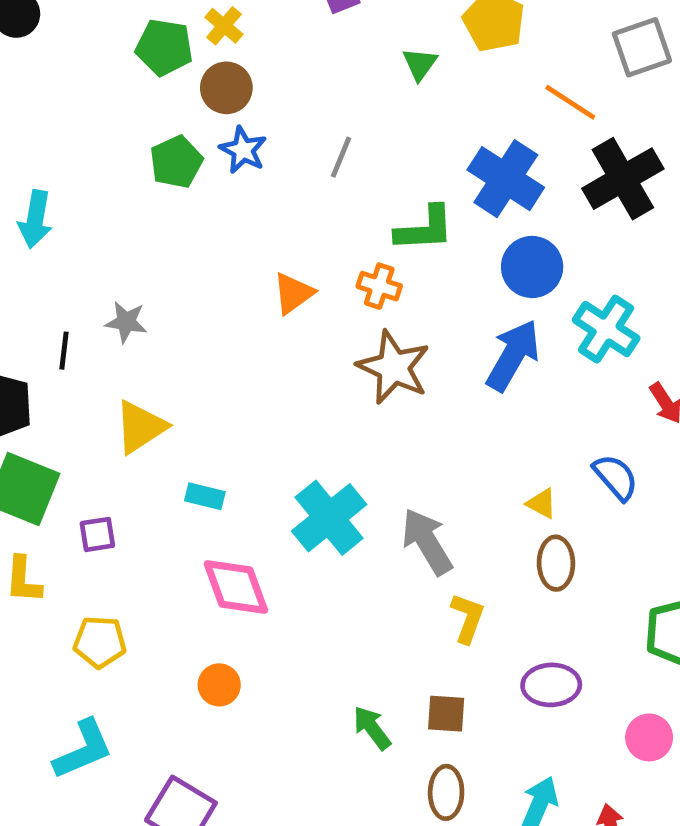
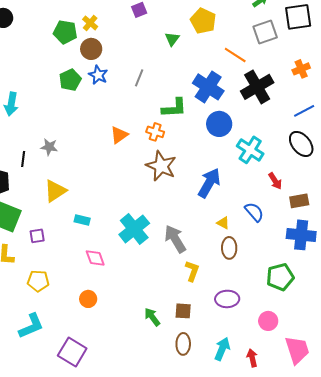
blue arrow: (513, 355) -> (209, 183), moved
pink diamond: (236, 587) -> (95, 258), size x0.7

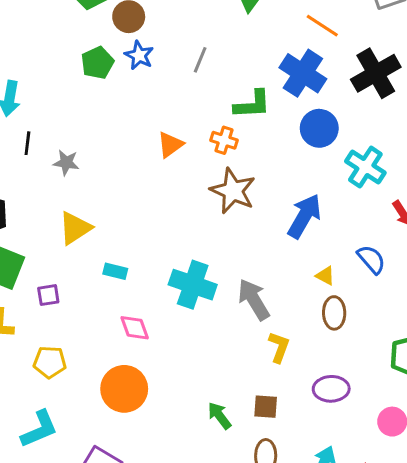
orange line: (235, 55) -> (322, 26), moved
black line: (23, 159) -> (27, 143), moved
cyan cross: (134, 229) -> (193, 285), turned -32
orange circle: (88, 299) -> (124, 389), size x1.8

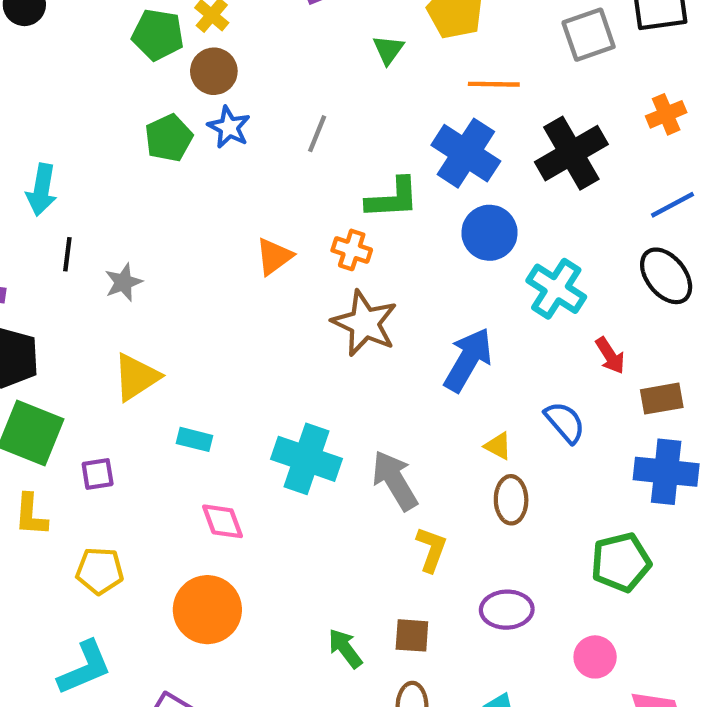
orange line: (322, 26) -> (494, 84), turned -32
gray star: (66, 163) -> (123, 282), turned -30

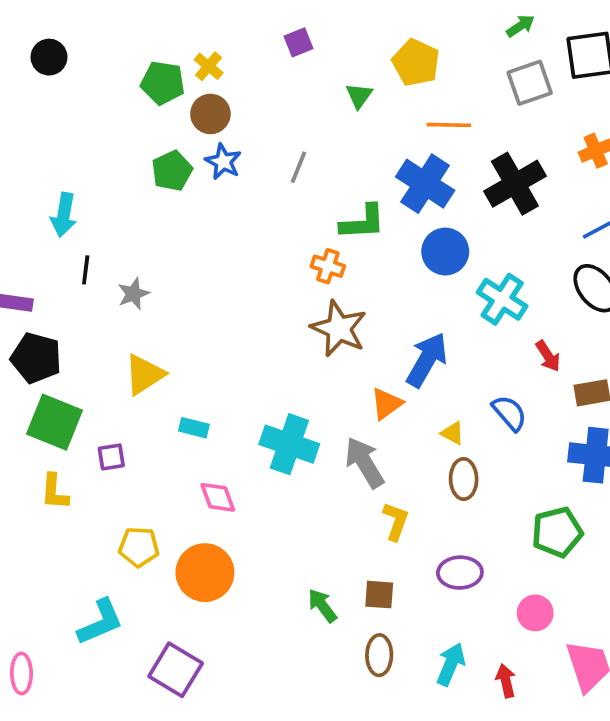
orange triangle: (274, 256) -> (387, 404), moved
yellow pentagon: (100, 571) -> (139, 547), moved

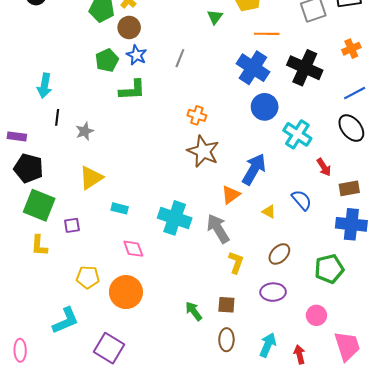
black cross: (515, 184) -> (305, 68), turned -36
green L-shape: (363, 222) -> (132, 90), moved
brown ellipse: (464, 479) -> (279, 254), moved, turned 45

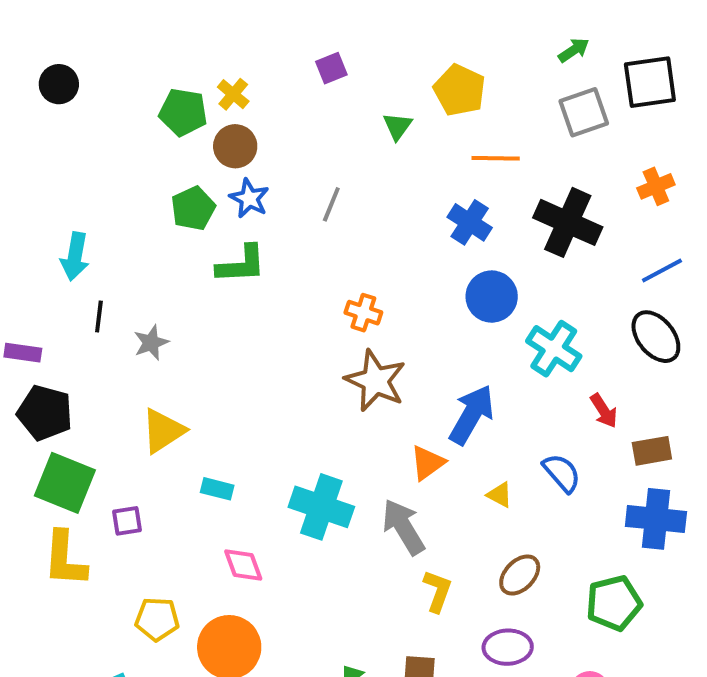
blue cross: (253, 68) -> (470, 222), size x0.7
yellow L-shape: (39, 245) -> (65, 559), size x1.4

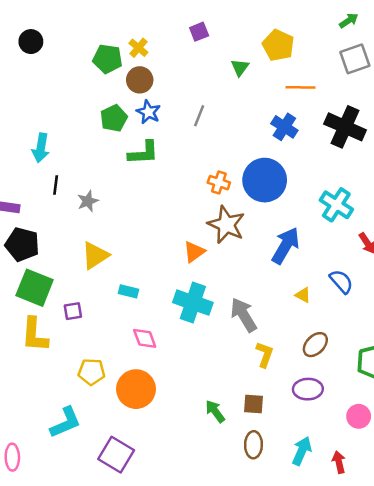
blue circle: (492, 297) -> (265, 180), moved, size x1.4
orange triangle: (428, 463) -> (194, 252), moved

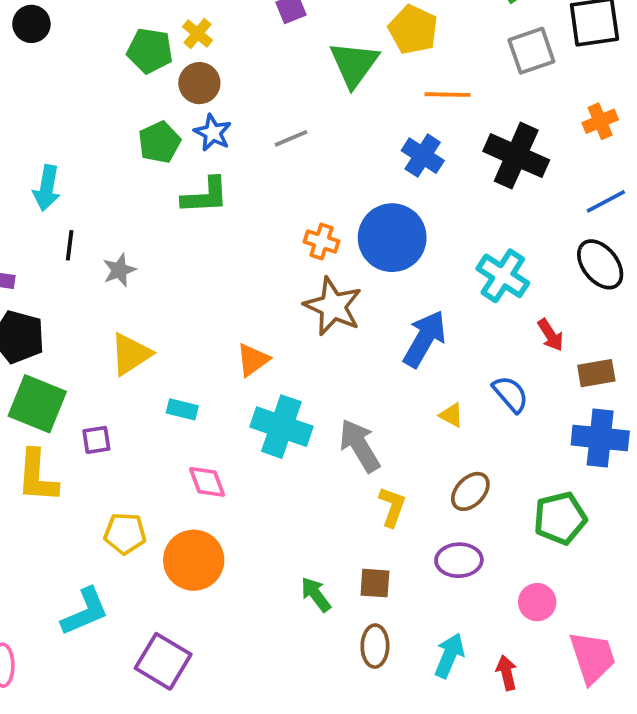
green triangle: (240, 68) -> (354, 64), size x1.8
gray line: (199, 116) -> (291, 138), turned 45
orange triangle: (194, 252) -> (253, 360), moved

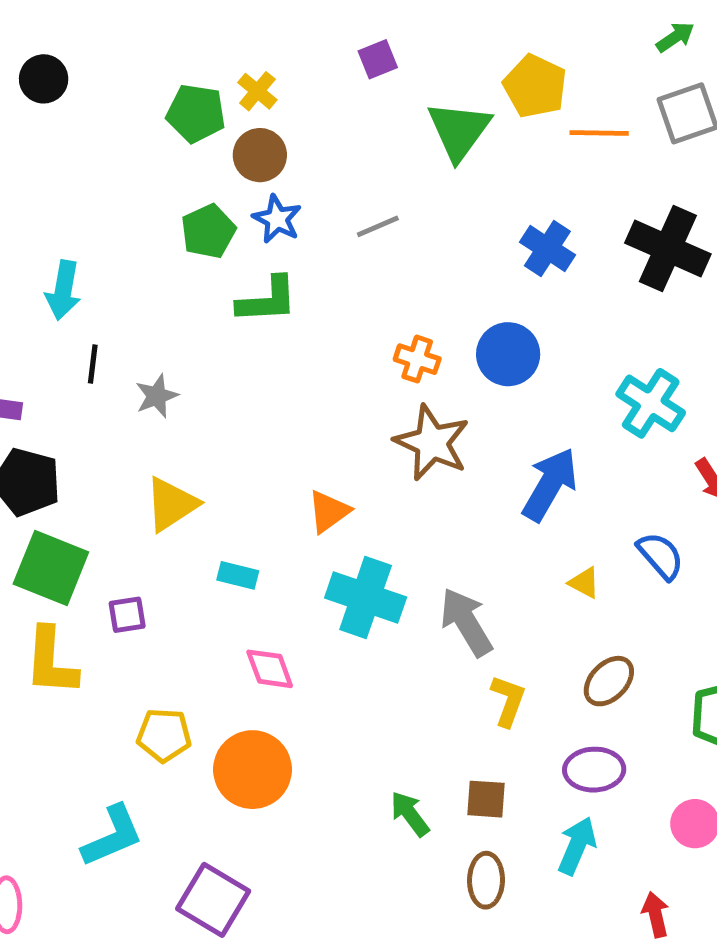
orange line: (447, 95) -> (599, 133), moved
blue circle: (392, 238) -> (508, 354), size x0.7
cyan arrow: (449, 656) -> (577, 846), moved

